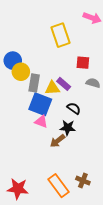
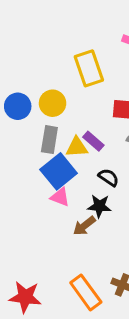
yellow circle: (21, 72) -> (53, 103), moved
blue square: (40, 104) -> (59, 171), turned 30

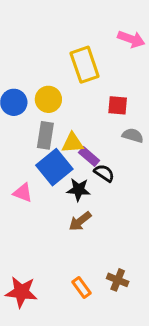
purple rectangle: (93, 141) -> (89, 157), moved
pink triangle: (60, 197) -> (23, 193), moved
black star: (99, 206) -> (79, 190), moved
orange rectangle: (86, 292) -> (82, 287), size x0.6

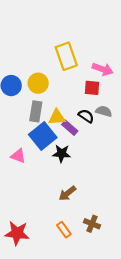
pink arrow: (131, 39) -> (103, 69), moved
black semicircle: (104, 173) -> (86, 116), moved
brown arrow: (80, 221) -> (67, 193), moved

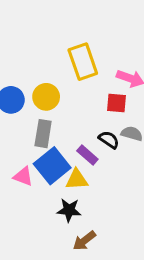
yellow triangle: (57, 117) -> (77, 179), moved
black star: (62, 153) -> (69, 210), moved
pink triangle: (18, 156) -> (23, 176), moved

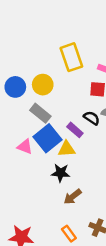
gray rectangle: (43, 134) -> (40, 113), turned -60

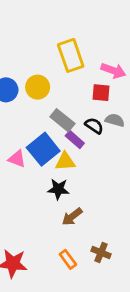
gray rectangle: (40, 113) -> (62, 120), moved

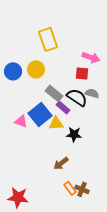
yellow rectangle: (71, 55) -> (48, 39), moved
black semicircle: (94, 126) -> (77, 97), size x1.5
black star: (58, 189) -> (74, 134), moved
orange rectangle: (68, 259) -> (70, 188), moved

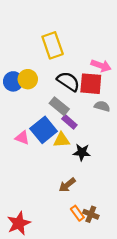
yellow circle: (36, 69) -> (28, 79), moved
red square: (82, 73) -> (91, 84), size x1.5
black semicircle: (77, 97) -> (68, 81), moved
red star: (18, 197) -> (19, 223), turned -30

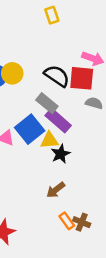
yellow rectangle: (53, 45) -> (52, 15), moved, size x0.6
purple rectangle: (69, 122) -> (58, 120), size x1.5
black star: (82, 152) -> (61, 154), moved, turned -30

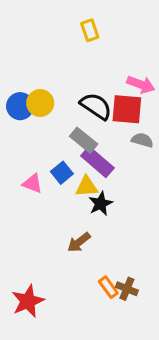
blue square: (30, 129) -> (62, 173), size x0.6
brown arrow: (56, 190) -> (79, 242), moved

